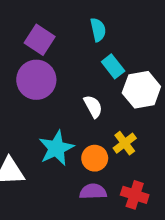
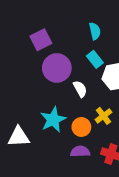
cyan semicircle: (98, 30) -> (95, 31), moved
purple square: (40, 40) -> (41, 40), turned 30
purple circle: (36, 80) -> (57, 68), moved

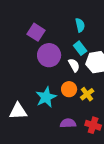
purple square: (41, 40) -> (36, 32), turned -30
white semicircle: (80, 89) -> (74, 65), moved
orange circle: (81, 127) -> (69, 89), moved

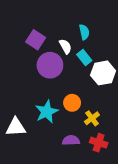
white semicircle: (74, 65) -> (65, 46), moved
yellow cross: (87, 94) -> (92, 118), moved

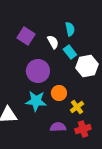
purple circle: (50, 65) -> (38, 71), moved
cyan star: (47, 112) -> (36, 101), turned 30
red cross: (99, 143) -> (83, 129), turned -35

